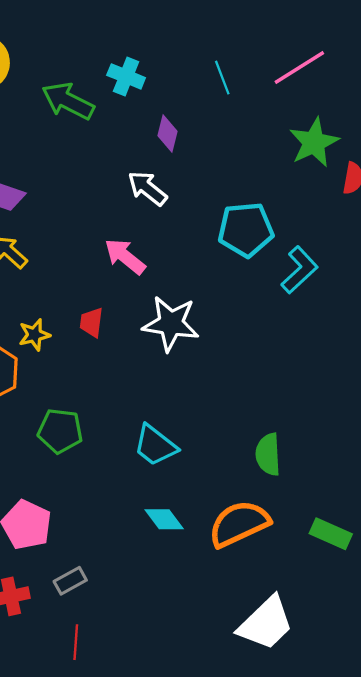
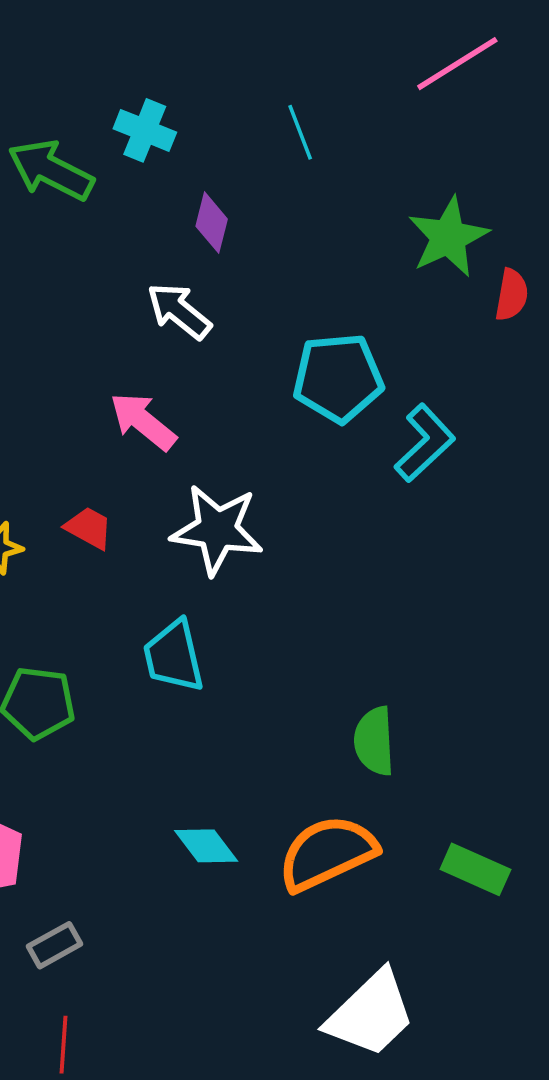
pink line: (299, 68) -> (457, 64), moved
red trapezoid: (91, 322) -> (89, 528), turned 112
cyan trapezoid: (155, 445) -> (174, 656), moved, turned 39

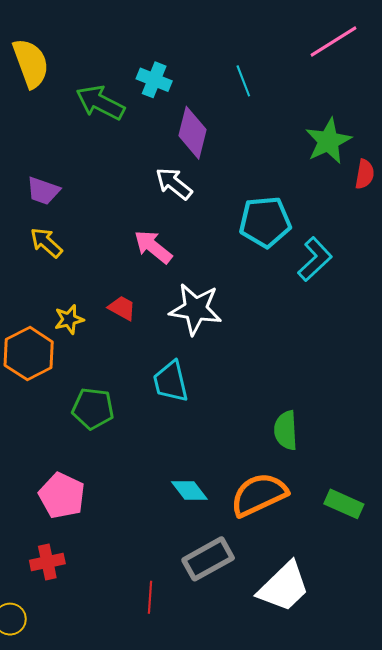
purple diamond: (212, 223) -> (192, 133), size x1.5
gray rectangle: (54, 945) -> (208, 559), moved, size x1.6
red line: (63, 1045) -> (150, 597), moved

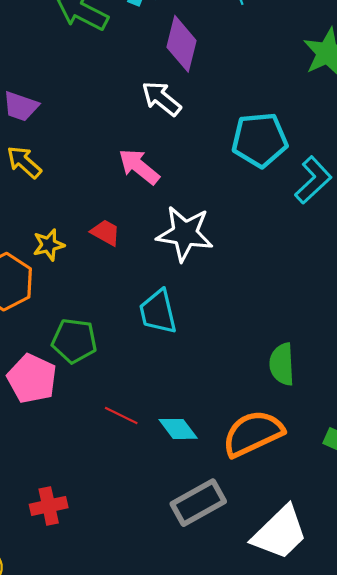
pink pentagon: (62, 496) -> (32, 379), moved
red cross: (47, 562) -> (49, 506), moved
red line: (150, 597) -> (121, 416), moved, turned -68

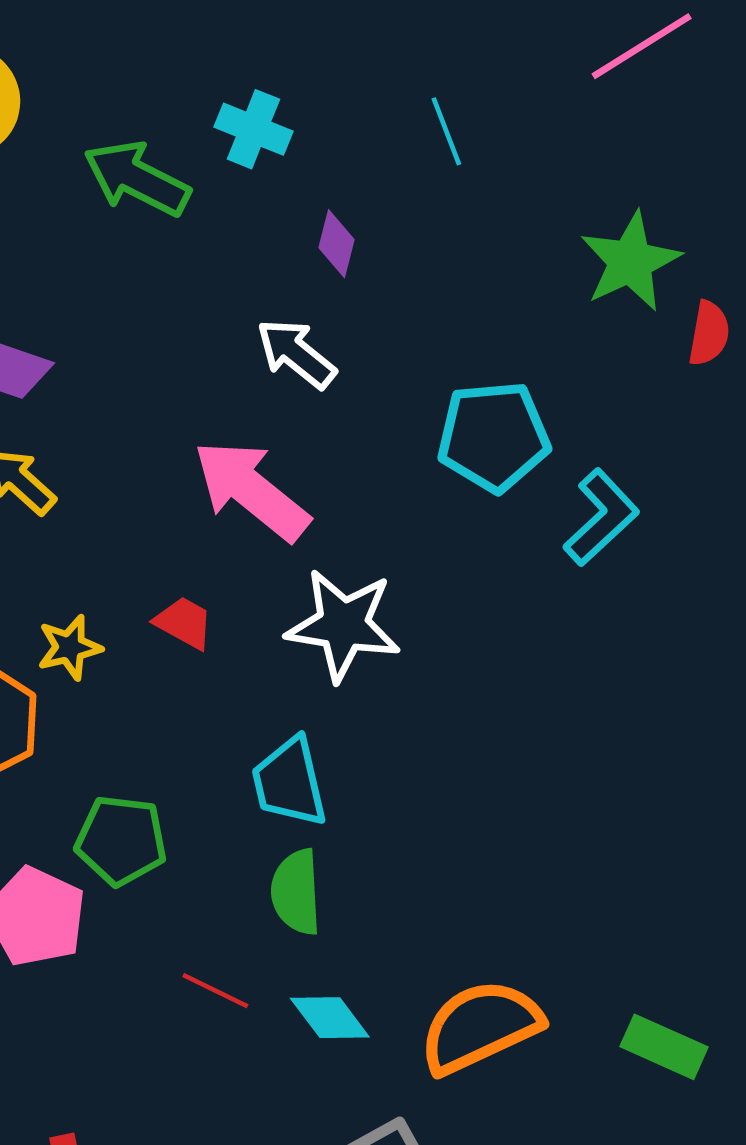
purple diamond: (181, 44) -> (337, 244), size x0.6
pink arrow: (139, 167) -> (251, 490), size x1.4
green semicircle: (282, 364) -> (296, 892), moved

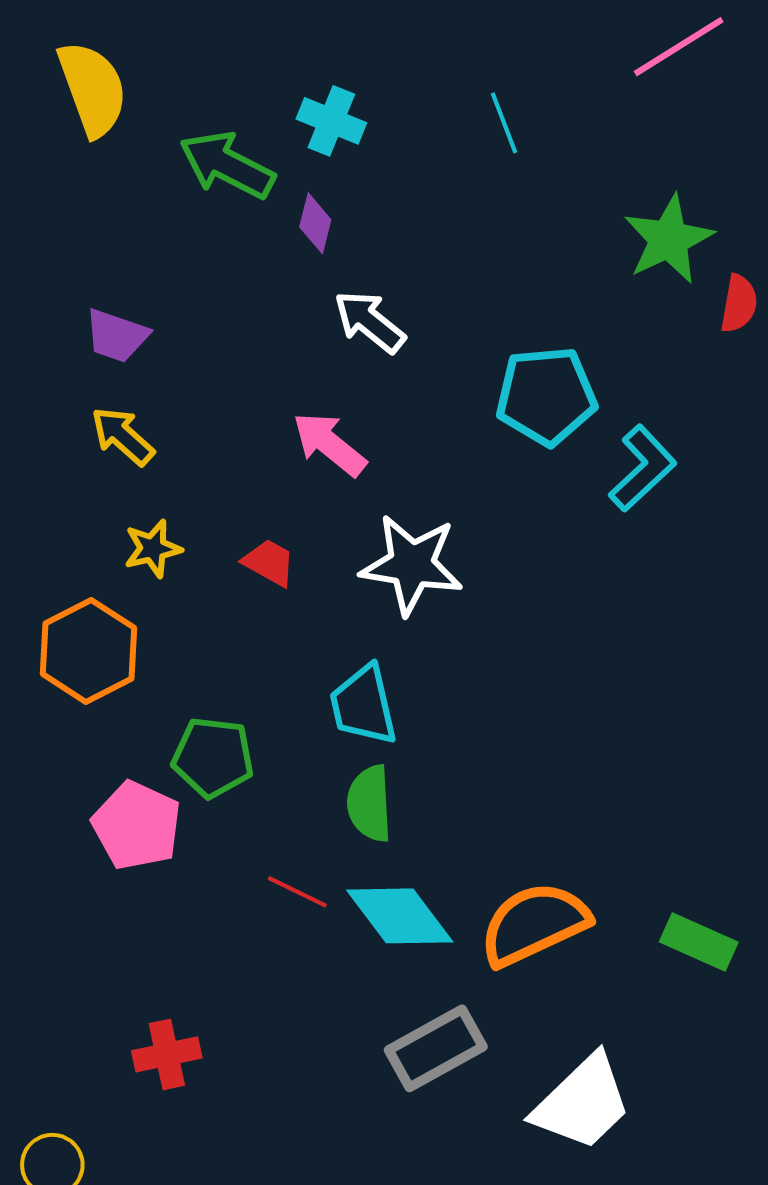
purple diamond: (337, 244) -> (315, 223), moved
pink arrow: (251, 490) -> (329, 444), size x0.7
yellow star: (70, 647) -> (153, 549), moved
cyan diamond: (330, 1018) -> (400, 916), size x1.5

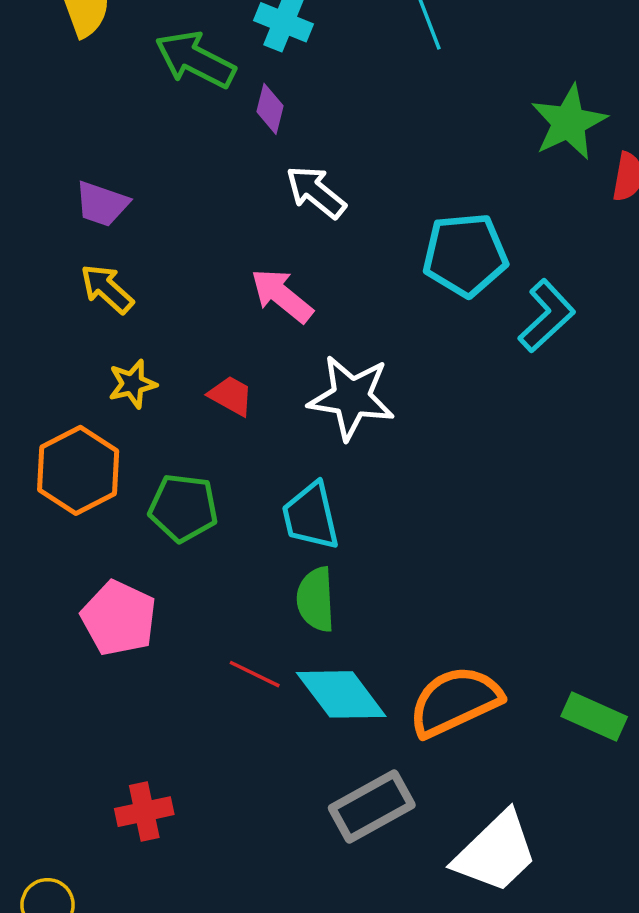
green pentagon: (213, 757) -> (183, 508), moved

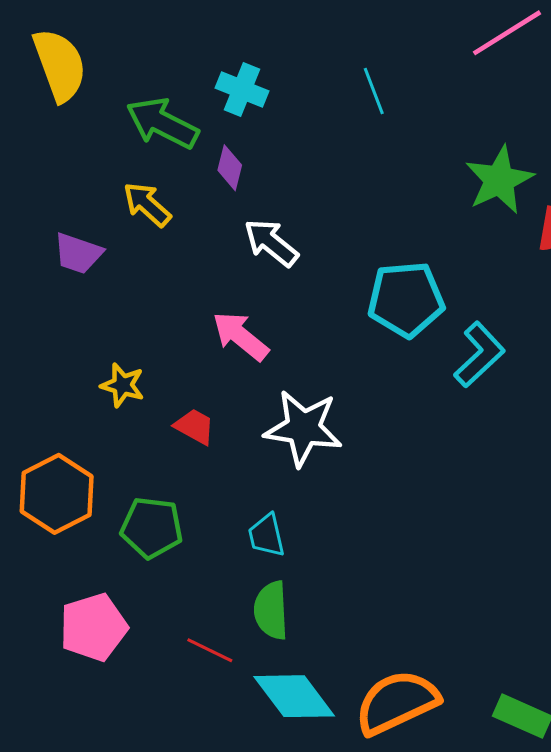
yellow arrow: (107, 289) -> (147, 204), moved
yellow star: (132, 384) -> (122, 385), moved, turned 30
cyan trapezoid: (311, 516) -> (267, 535), size x0.7
pink pentagon: (119, 618) -> (93, 627), turned 30
red line: (255, 674) -> (210, 650), moved

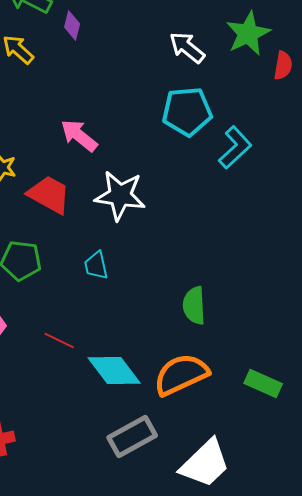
white arrow: (271, 243) -> (187, 48), moved
red trapezoid: (195, 427) -> (49, 194), size x1.6
green semicircle: (271, 610) -> (194, 306), moved

